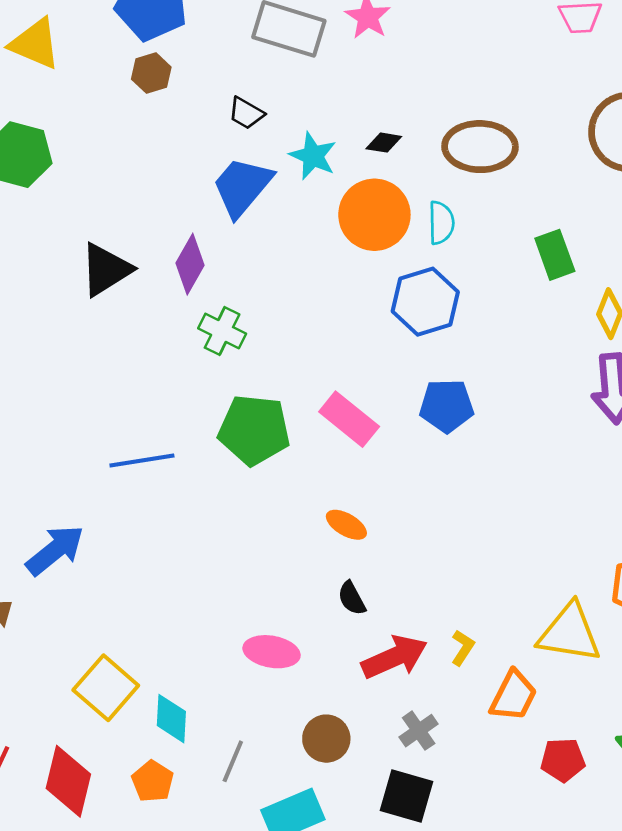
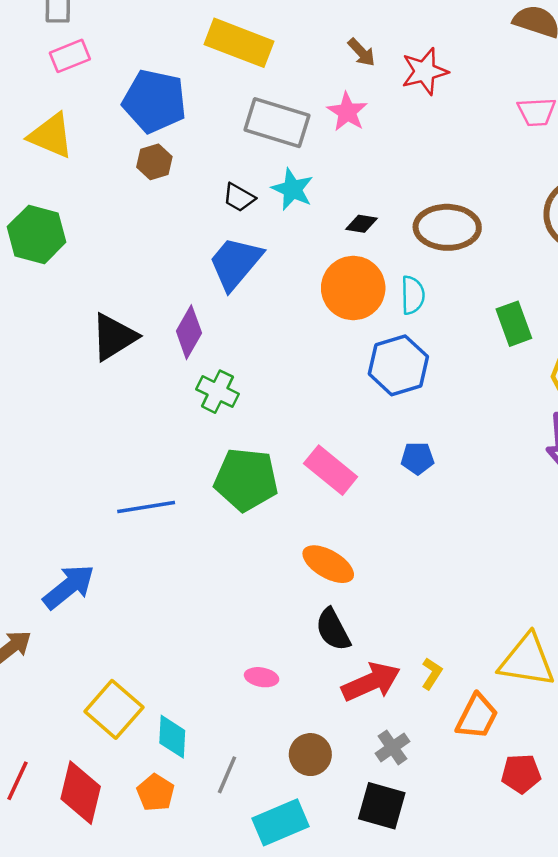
cyan star: (313, 156) -> (292, 189), moved
blue pentagon: (447, 406) -> (417, 458), size x0.7
orange ellipse: (346, 525) -> (328, 564), size x1.4
black semicircle: (352, 598) -> (333, 630), size x1.4
pink ellipse: (272, 652) -> (262, 677), size x0.7

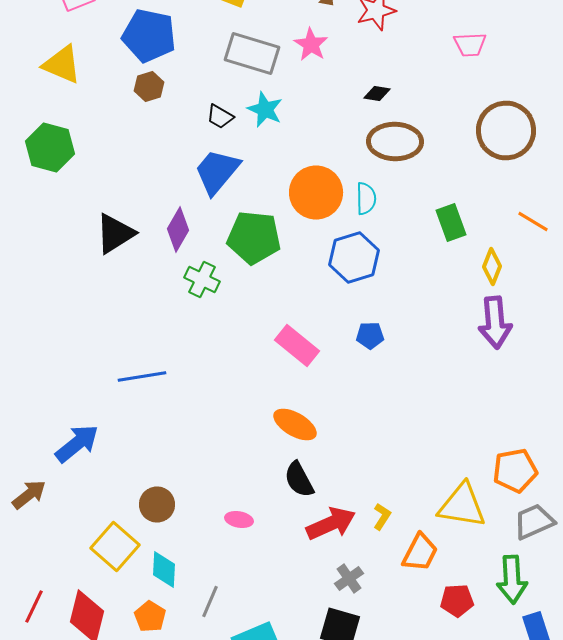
black diamond: (362, 224) -> (377, 94), moved
green pentagon: (246, 480) -> (254, 238), moved
brown circle: (310, 755) -> (157, 504), moved

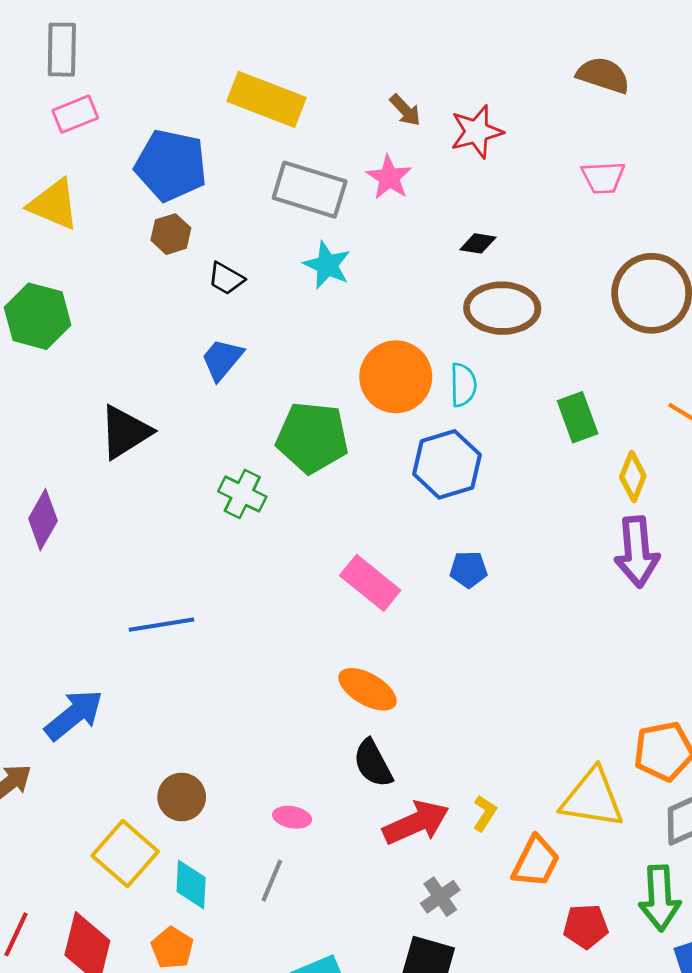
black trapezoid: (220, 116) -> (226, 278), moved
blue trapezoid: (217, 172) -> (222, 359), moved, size x0.7
purple diamond: (178, 230) -> (43, 520), moved
gray line: (210, 602) -> (272, 881), moved

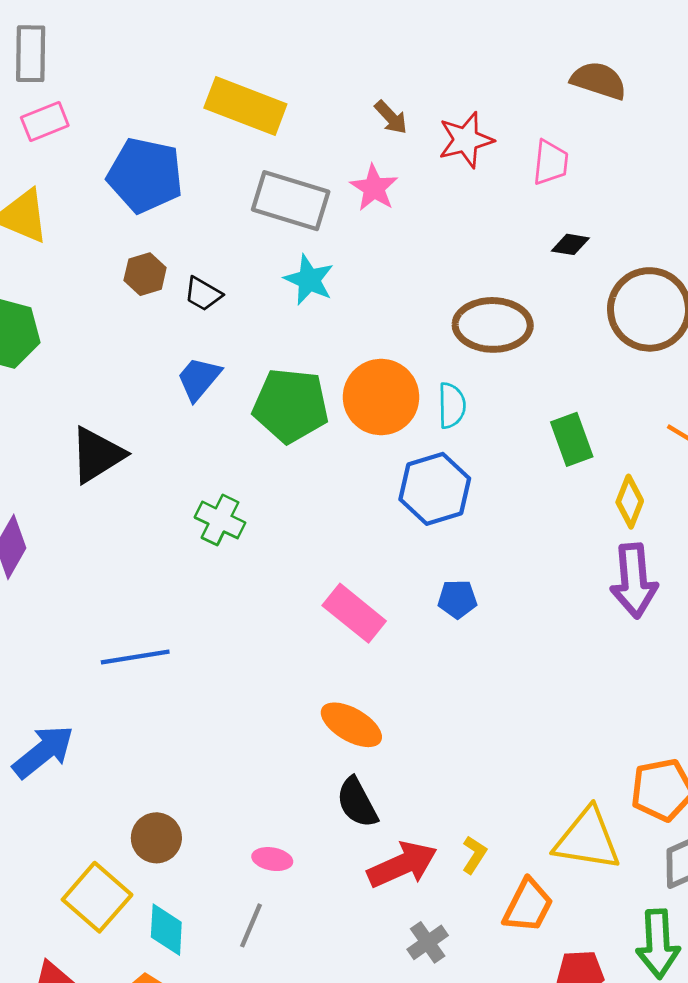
pink trapezoid: (603, 177) -> (551, 162), moved, turned -81
brown hexagon: (171, 234) -> (145, 274), moved
black diamond: (478, 243) -> (570, 244), moved
green pentagon: (312, 437) -> (291, 405), moved

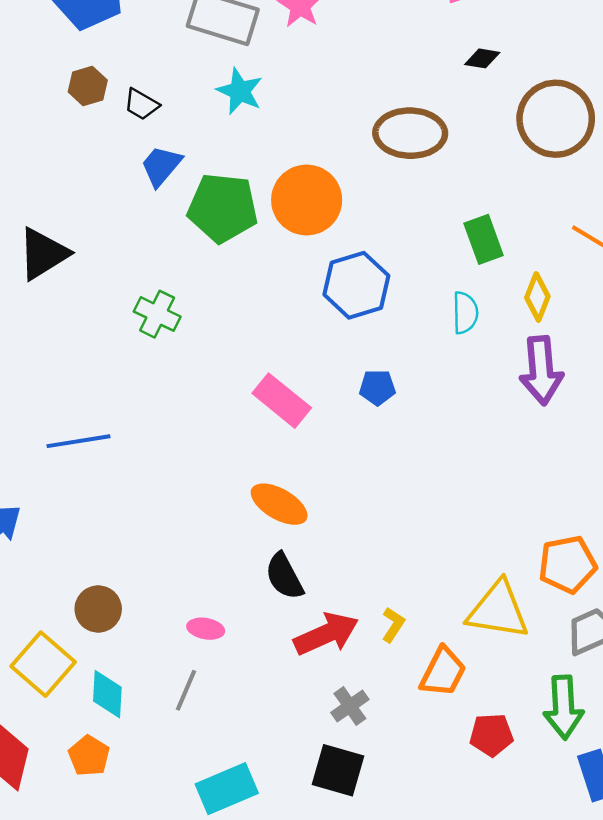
blue trapezoid: (199, 379) -> (161, 166), moved
cyan semicircle: (452, 405) -> (465, 313), moved

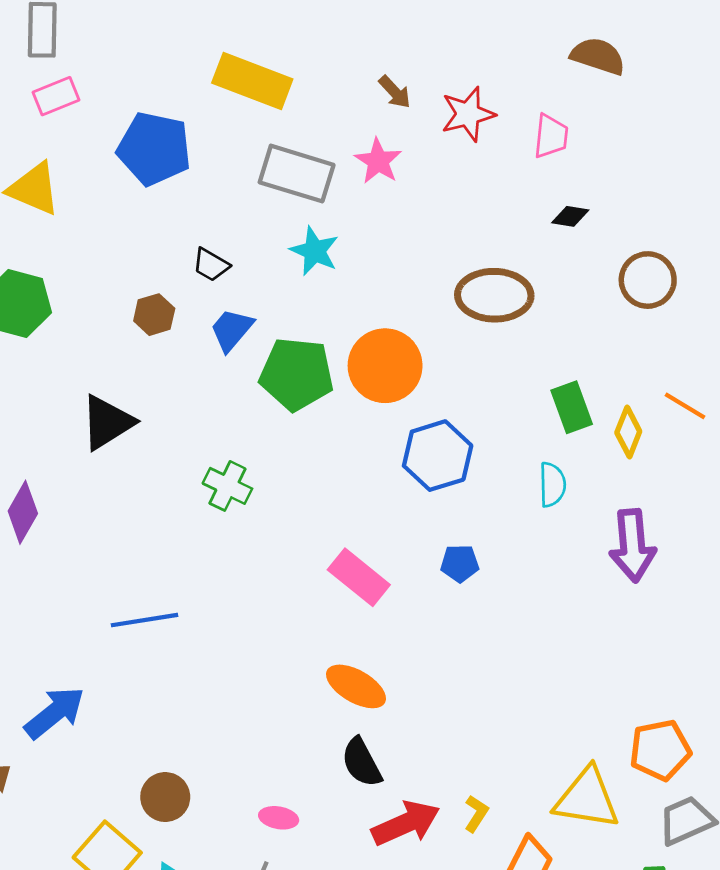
brown hexagon: (88, 86) -> (154, 315), moved
brown circle: (556, 119) -> (648, 280), size x0.7
yellow diamond: (537, 297) -> (628, 432), moved

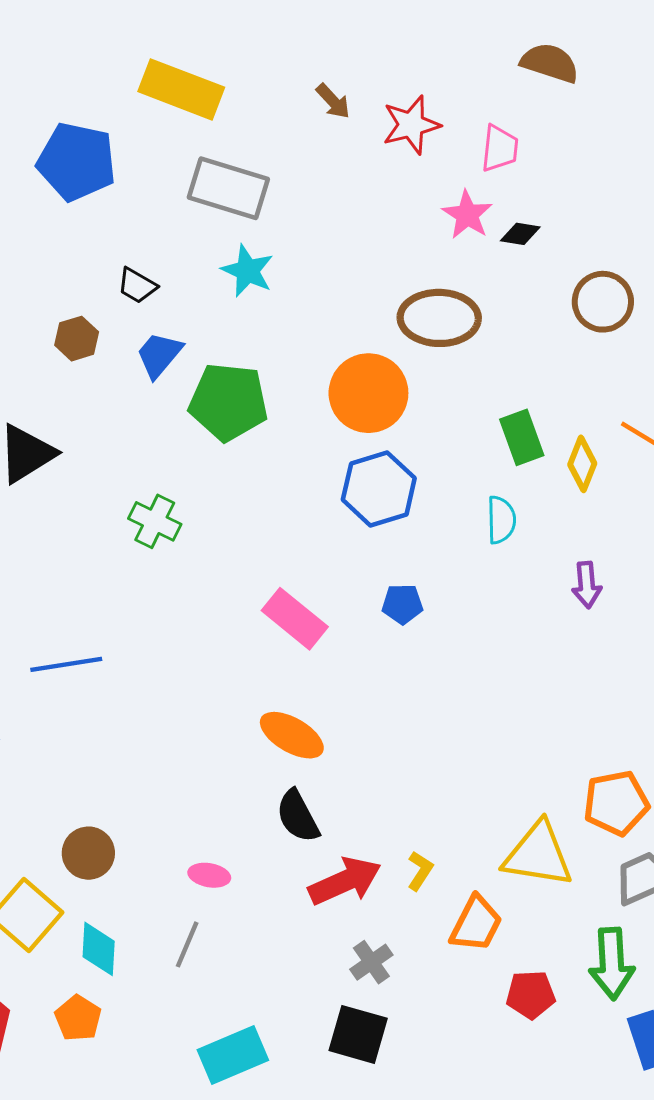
pink star: (378, 161) -> (467, 215), moved
orange circle: (385, 366) -> (368, 393), moved
purple arrow: (632, 545) -> (587, 585), size x0.6

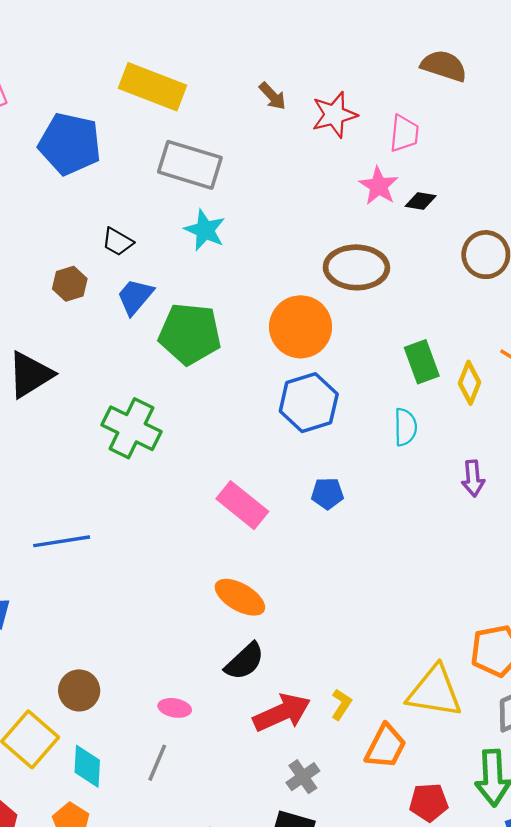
green cross: (155, 521) -> (132, 428), size x1.4
black semicircle: (298, 816) -> (245, 661), turned -105

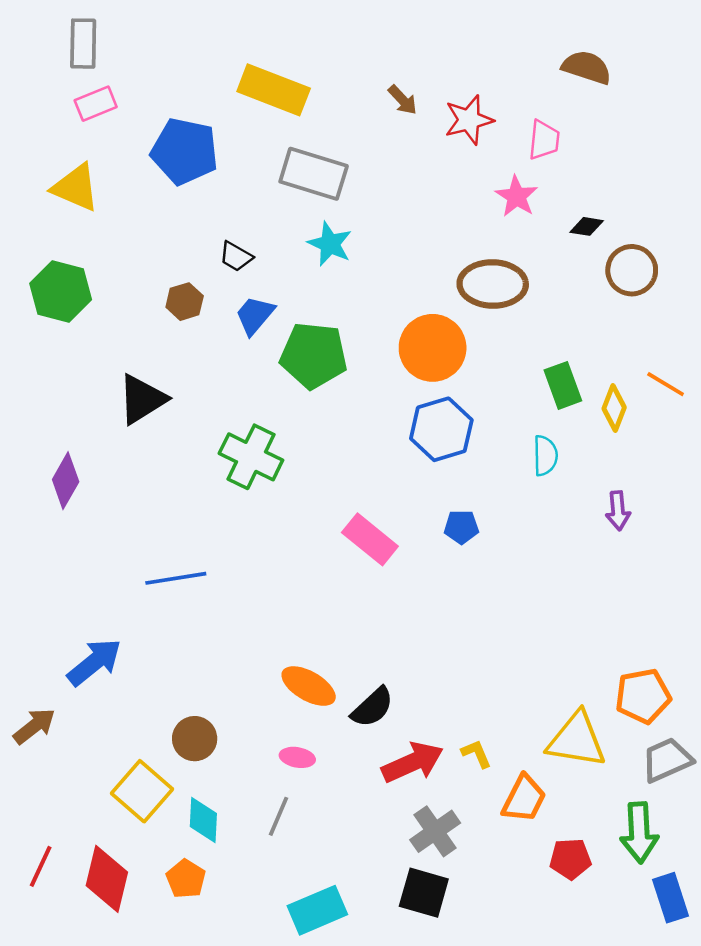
black diamond: (421, 201) -> (587, 226), moved
orange ellipse: (240, 597) -> (309, 686), moved
yellow L-shape: (341, 704) -> (476, 754), turned -56
gray cross: (303, 777) -> (435, 831), size x1.4

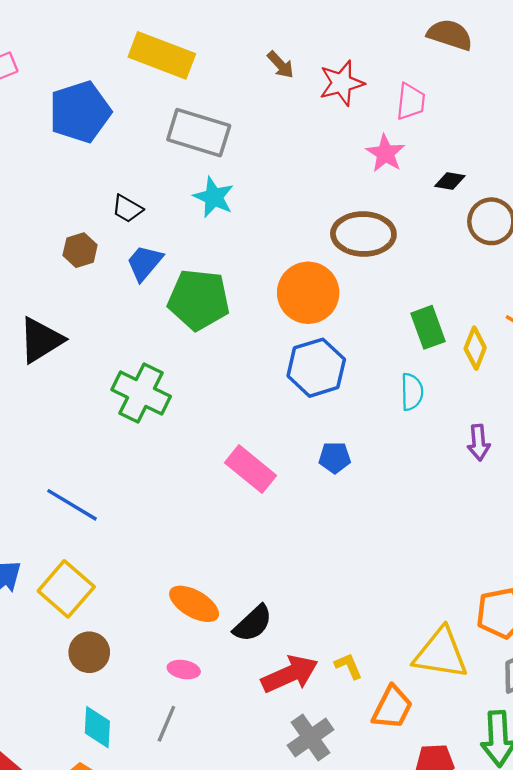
blue pentagon: (185, 151) -> (80, 112), turned -30
blue line: (176, 578) -> (72, 505), turned 40
yellow square: (142, 791) -> (66, 589), moved

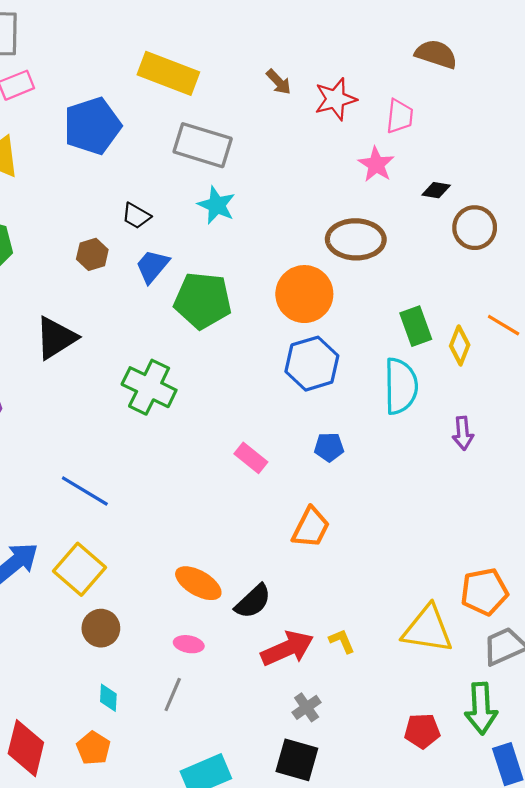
cyan semicircle: (412, 392) -> (401, 386), size x1.6
pink rectangle: (251, 469) -> (251, 458), size x0.7
orange trapezoid: (392, 708) -> (311, 527), moved
cyan diamond: (97, 727) -> (108, 698), size x0.7
gray cross: (310, 738) -> (307, 707), size x0.7

